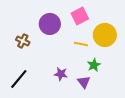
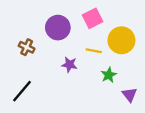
purple star: (61, 74) -> (69, 65), moved
purple triangle: (84, 82) -> (130, 95), moved

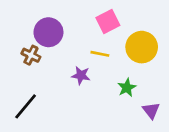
purple circle: (58, 28) -> (48, 32), moved
yellow line: (94, 51) -> (100, 54), moved

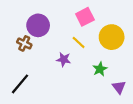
yellow line: (100, 54) -> (79, 42), turned 32

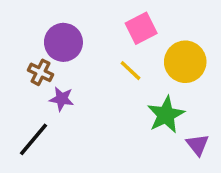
purple star: (64, 59) -> (62, 99), moved
green star: (100, 69) -> (166, 115), size x1.5

